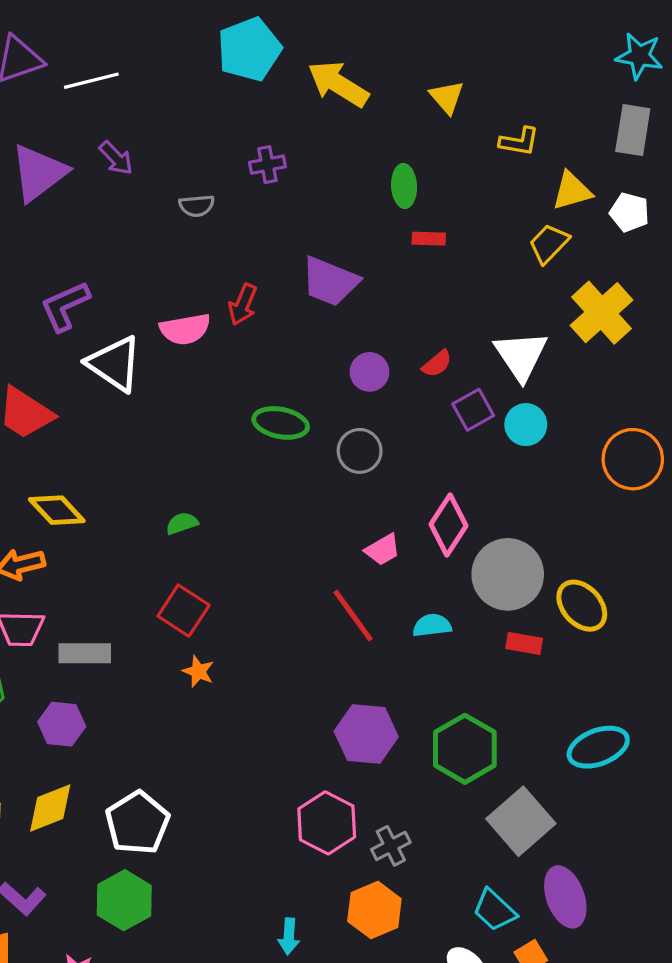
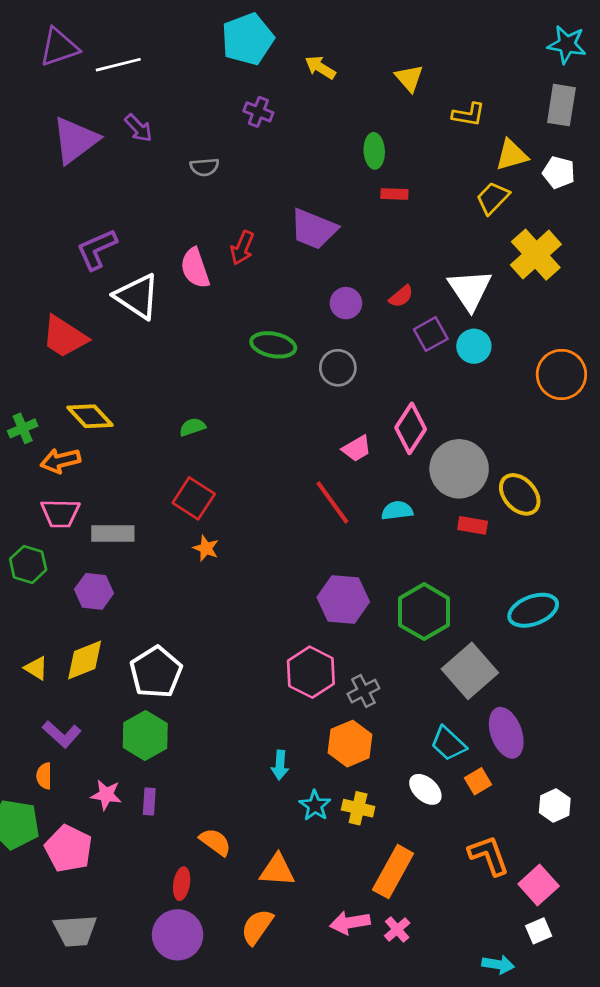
yellow arrow: (338, 84) -> (320, 67), size x0.6
purple cross: (267, 165) -> (258, 112), moved, turned 32
pink semicircle: (185, 329) -> (195, 268), turned 81

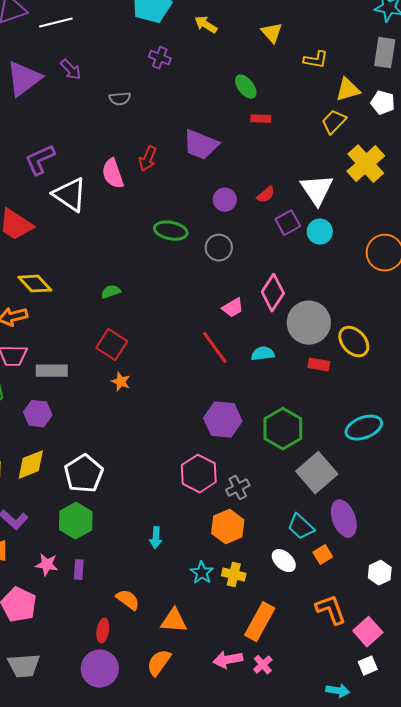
green ellipse: (374, 151) -> (246, 87), turned -35
cyan arrow: (280, 765) -> (156, 538), moved

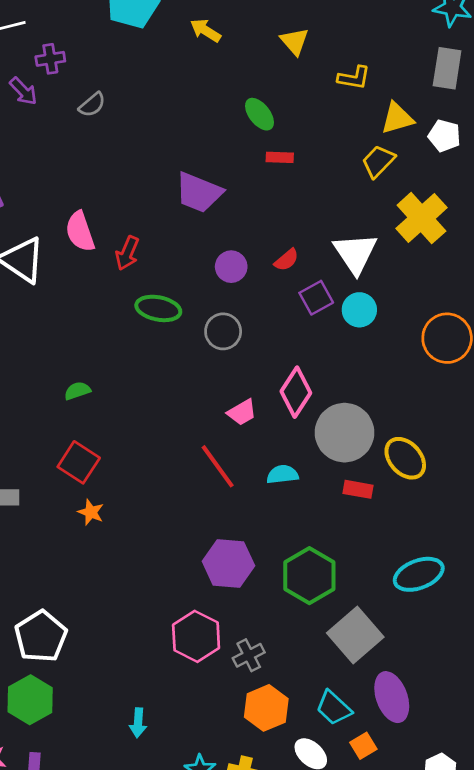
purple cross: (160, 58) -> (50, 59), moved, turned -30
gray semicircle: (120, 99) -> (92, 105), moved, turned -35
red arrow: (148, 159) -> (127, 253), moved
orange hexagon: (228, 527) -> (266, 708), moved

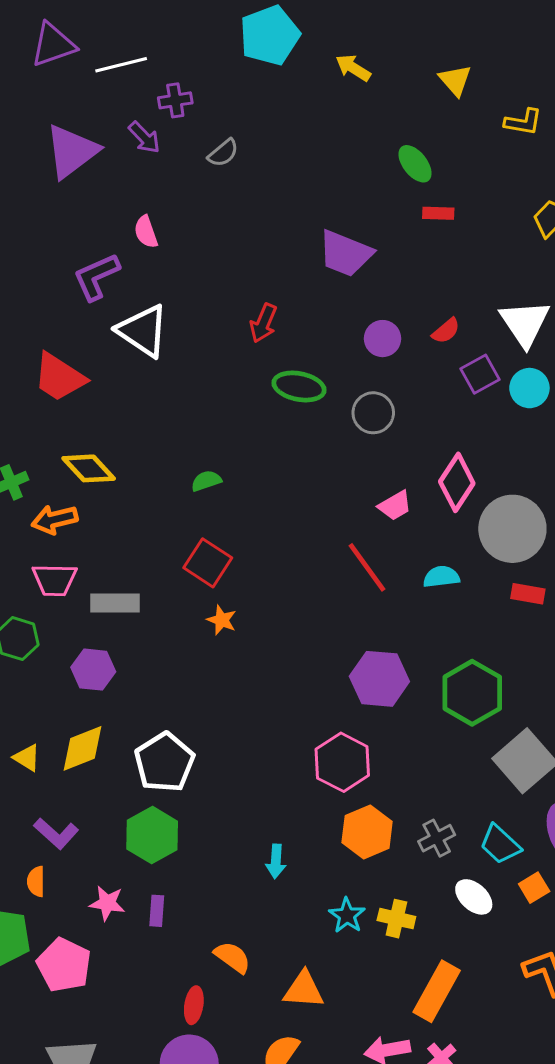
pink semicircle: (80, 232) -> (146, 232), moved, size x0.7
gray cross: (249, 655) -> (437, 838), moved
orange hexagon: (266, 708) -> (367, 832), moved

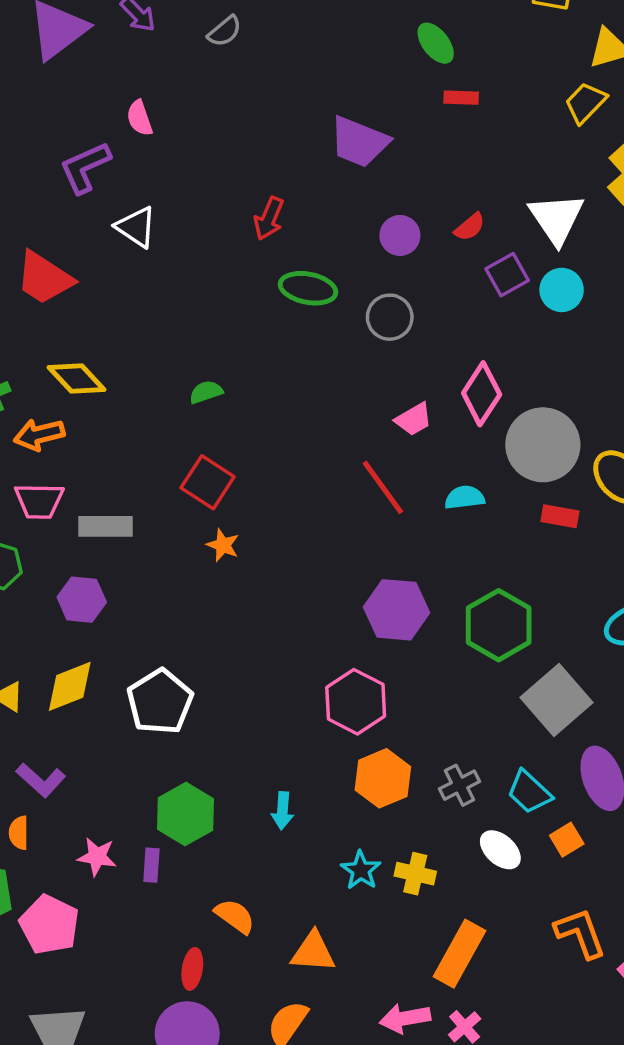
white triangle: (143, 331) -> (136, 227), size x0.7
green hexagon: (152, 835) -> (185, 814), moved

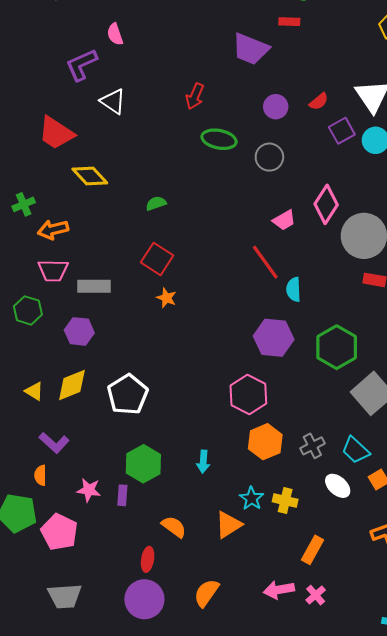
red rectangle: (461, 98) -> (289, 22), moved
yellow diamond: (77, 378) -> (90, 176), moved
cyan semicircle: (465, 498) -> (294, 289), moved, turned -85
orange triangle: (313, 952) -> (228, 525), moved, turned -36
orange rectangle: (459, 954) -> (312, 550), size x0.7

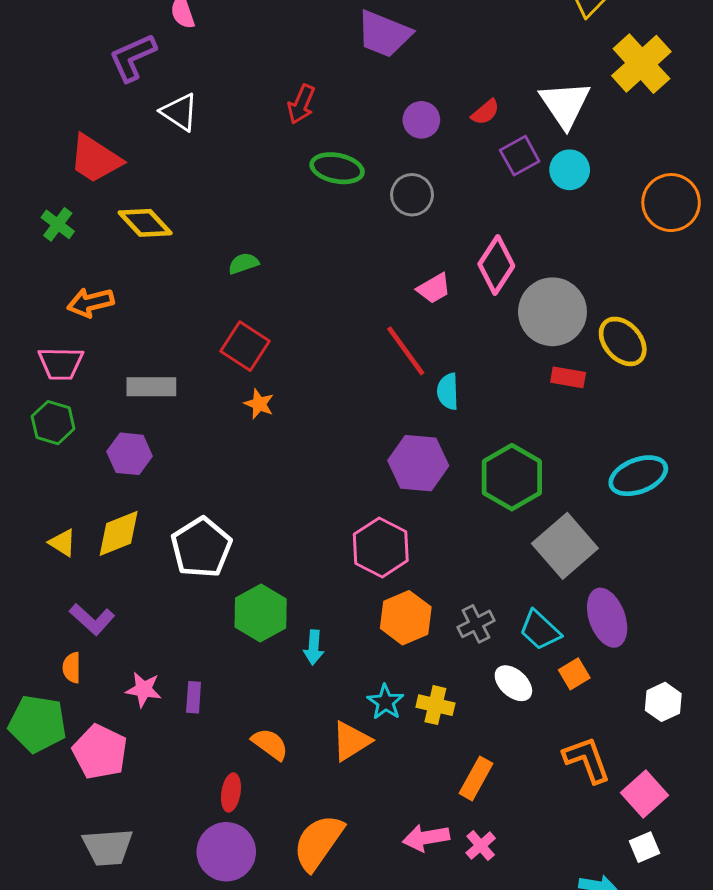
green cross: (24, 204) -> (58, 224), moved, turned -30
pink trapezoid: (53, 271) -> (61, 363), moved
green hexagon: (143, 464) -> (261, 613), moved
orange semicircle: (206, 593) -> (318, 842), size x1.4

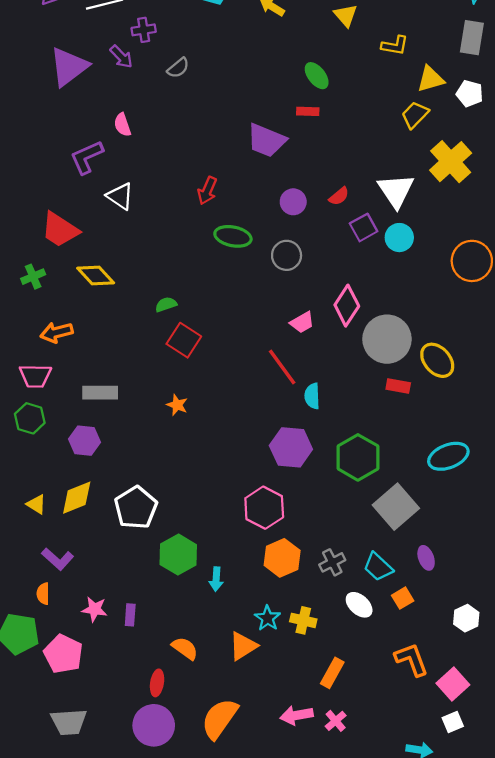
green cross: (58, 224) -> (33, 277), turned 30
red square: (245, 346) -> (184, 340), moved
purple ellipse: (607, 618) -> (426, 558), size x0.6

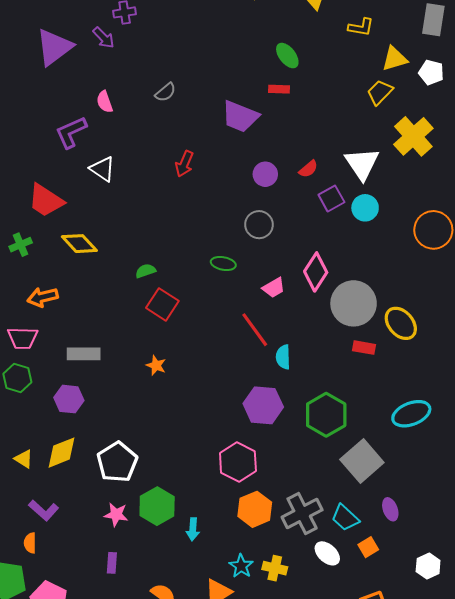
gray semicircle: (178, 68) -> (166, 92), moved
green ellipse: (233, 236) -> (223, 264), moved, size x0.7
gray cross: (332, 562) -> (302, 513), size x1.6
pink star: (95, 609) -> (116, 515), moved

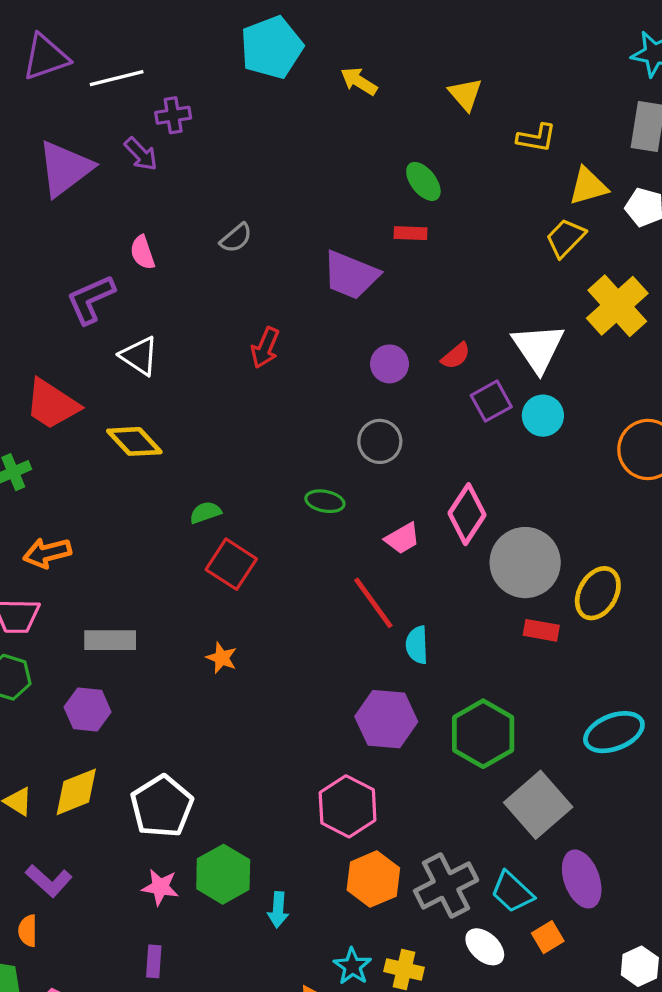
yellow diamond: (79, 244) -> (134, 441), moved
yellow ellipse: (401, 323) -> (598, 593), turned 72
purple ellipse: (390, 509) -> (582, 879), size x1.6

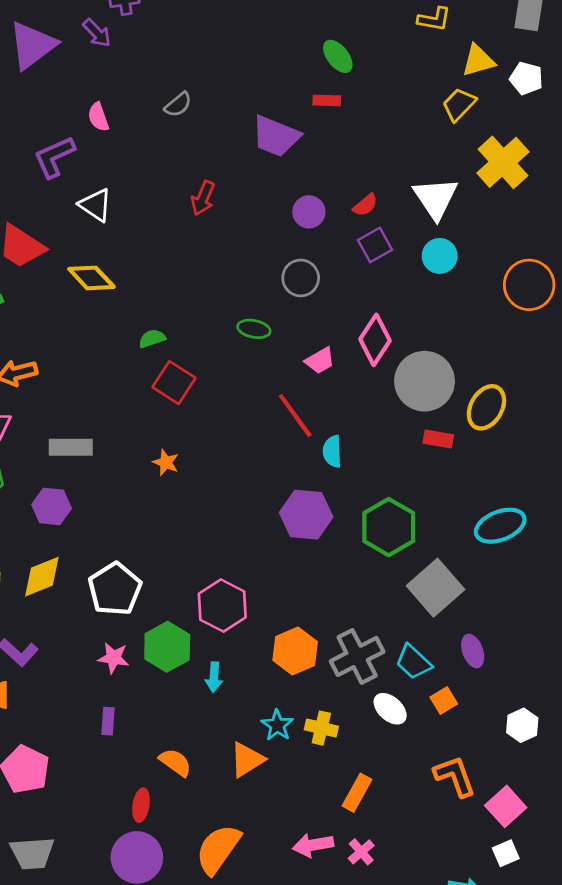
purple square: (491, 401) -> (375, 245), moved
pink hexagon: (348, 806) -> (222, 606), moved
purple ellipse: (582, 879) -> (473, 651), size x0.7

